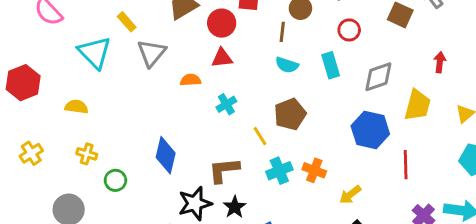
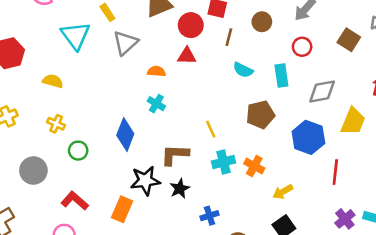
brown line: (282, 32) -> (229, 37), moved
cyan cross: (226, 104) -> (156, 104), moved, turned -36
brown pentagon: (290, 114) -> (260, 115), moved

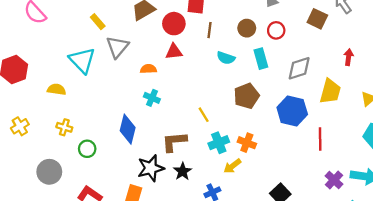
brown circle: (262, 22) -> (247, 28), moved
cyan triangle: (75, 36) -> (82, 60), moved
yellow arrow: (283, 192) -> (232, 166), moved

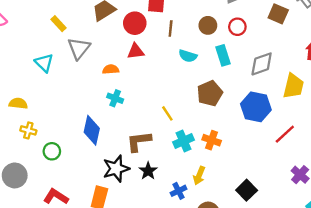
cyan triangle: (82, 60) -> (44, 63), size x0.7
yellow semicircle: (57, 89) -> (18, 103), moved
red line: (320, 139) -> (285, 134), turned 50
yellow arrow: (232, 166) -> (199, 176), moved, turned -30

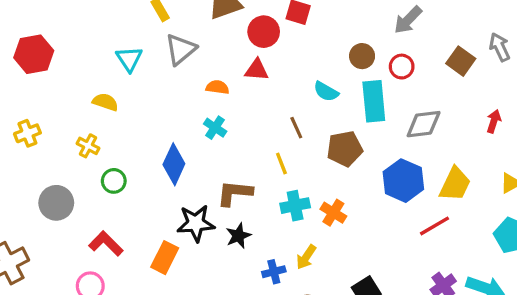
brown line: (171, 28) -> (296, 128), moved, turned -42
cyan rectangle: (223, 55) -> (374, 101), size x1.4
yellow trapezoid: (293, 86) -> (455, 184), moved
yellow semicircle: (18, 103) -> (105, 102), moved

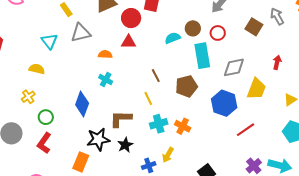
gray triangle: (181, 49) -> (81, 33), turned 30
cyan semicircle: (326, 92) -> (173, 38), moved, turned 133
yellow cross: (88, 146) -> (28, 97), turned 32
yellow trapezoid: (455, 184) -> (256, 89), moved
red L-shape: (106, 244) -> (44, 143), moved, turned -95

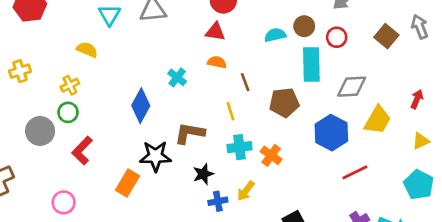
orange semicircle: (105, 54) -> (217, 62), moved
red arrow: (277, 62) -> (417, 99), moved
green circle: (46, 117) -> (68, 112), moved
black star: (125, 145) -> (203, 174), moved

